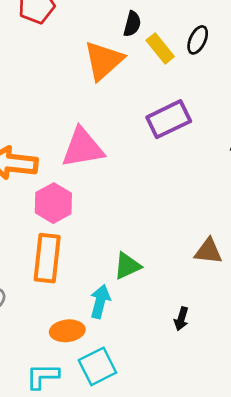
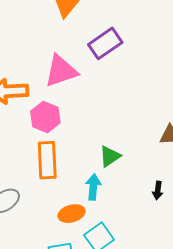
purple rectangle: (169, 119) -> (105, 43), moved

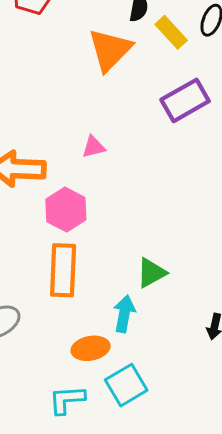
purple rectangle: (105, 43) -> (185, 100), moved
pink triangle: (61, 71) -> (94, 147), size x0.5

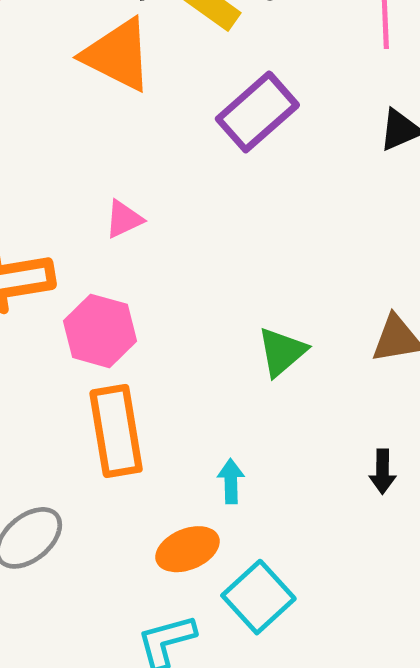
orange triangle: (110, 50) -> (118, 55), turned -36
green triangle: (151, 273) -> (282, 352), moved
cyan arrow: (124, 314) -> (231, 481), size x0.7

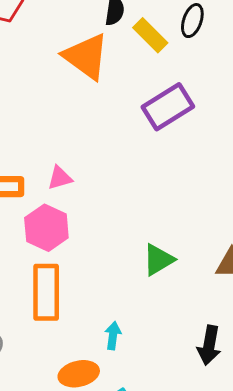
pink triangle: (124, 219) -> (60, 178), moved
black arrow: (383, 472) -> (209, 345), size x1.4

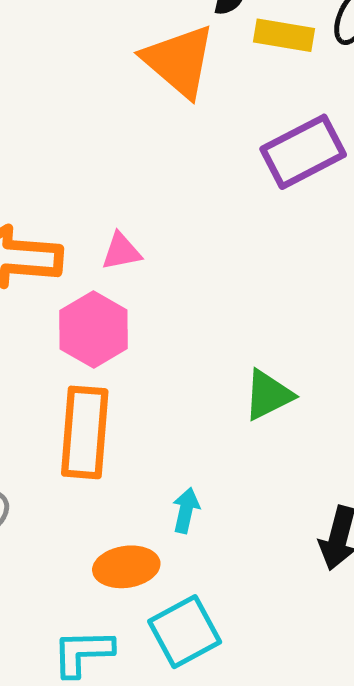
yellow rectangle: (150, 35) -> (284, 35), turned -40

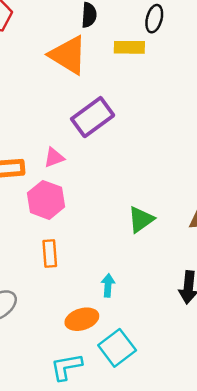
yellow rectangle: (284, 35) -> (129, 47), moved
purple rectangle: (303, 152) -> (93, 117), moved
orange rectangle: (85, 432) -> (50, 253), size x0.6

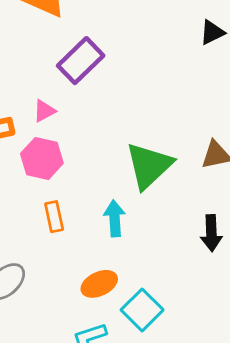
green triangle: (141, 219) -> (149, 166), size x1.6
cyan arrow: (108, 285) -> (115, 218), moved, size x1.4

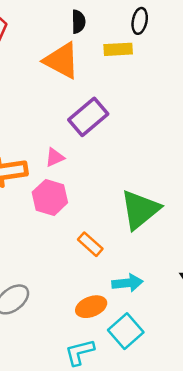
orange rectangle: (54, 217) -> (90, 244), moved, turned -40
cyan arrow: (115, 218) -> (127, 283), moved, turned 84

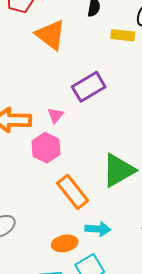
orange triangle: (61, 61) -> (51, 35), moved
pink triangle: (55, 157) -> (55, 115), turned -36
orange rectangle: (90, 244) -> (73, 192), size x1.6

